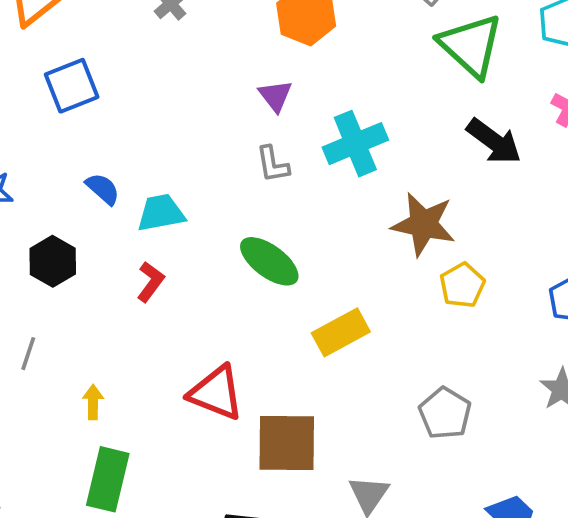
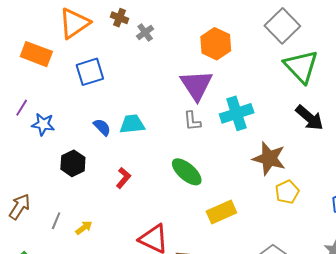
purple triangle: (275, 96) -> (196, 85), size x1.8
cyan trapezoid: (161, 213) -> (132, 124), moved
gray line: (28, 354) -> (56, 221), moved
yellow arrow: (93, 402) -> (84, 228), moved, turned 48

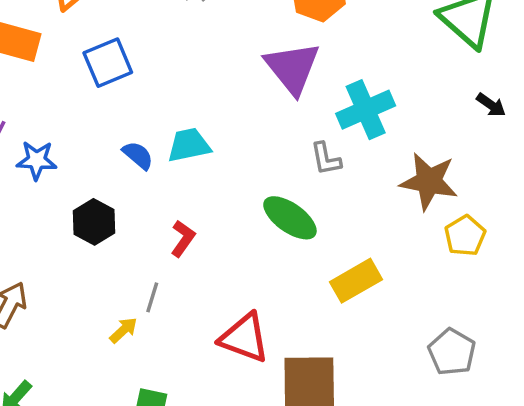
black arrow: (309, 118) -> (491, 105), size x0.6
gray L-shape: (192, 121) -> (326, 159), moved
gray line: (56, 221) -> (152, 297), moved

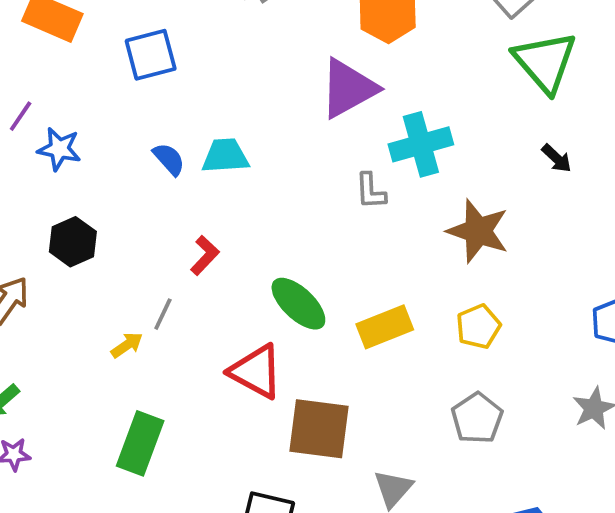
purple triangle: (292, 68) -> (348, 88), turned 32
green ellipse: (290, 218) -> (298, 304), moved
black hexagon: (94, 222) -> (73, 242), moved
yellow pentagon: (465, 236) -> (478, 327), moved

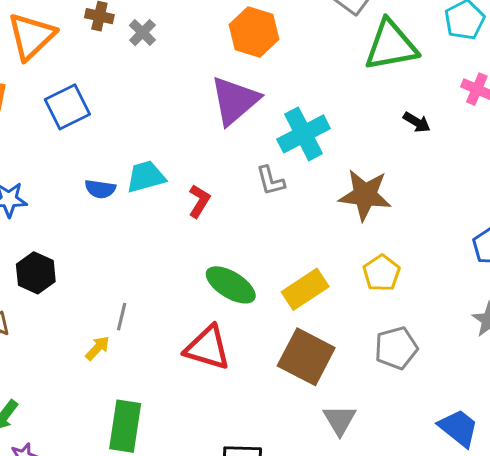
green triangle: (545, 62) -> (391, 45), turned -48
blue semicircle: (169, 159) -> (100, 189), turned 152
red L-shape: (205, 255) -> (199, 201), moved
gray pentagon: (477, 418) -> (396, 348), turned 30
brown square: (319, 429) -> (306, 357), moved, turned 32

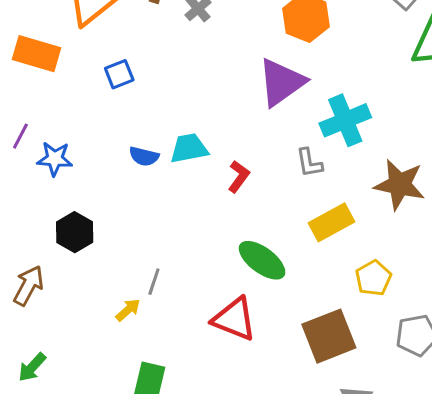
blue square: (67, 107) -> (119, 74), size x0.7
yellow pentagon: (382, 273) -> (373, 278), moved
yellow rectangle: (305, 289) -> (332, 222), moved
brown square: (306, 357) -> (329, 336), turned 36

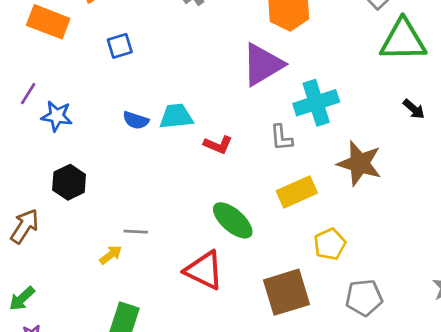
red L-shape: (239, 176) -> (218, 145), turned 72
gray line: (154, 282) -> (136, 232), turned 70

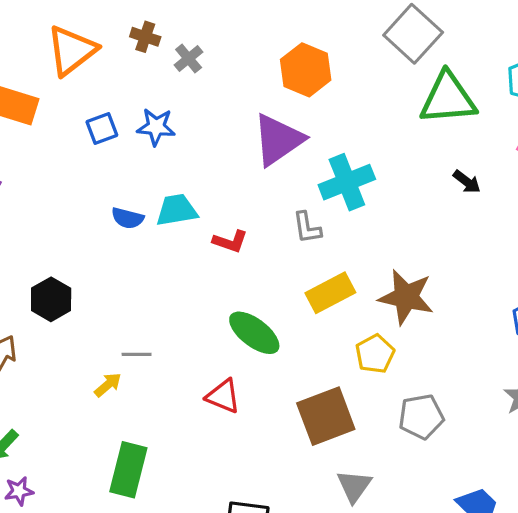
blue star: (57, 116) -> (156, 127), moved
brown star: (360, 163) -> (406, 297), moved
red triangle: (204, 270) -> (223, 396), size x0.7

